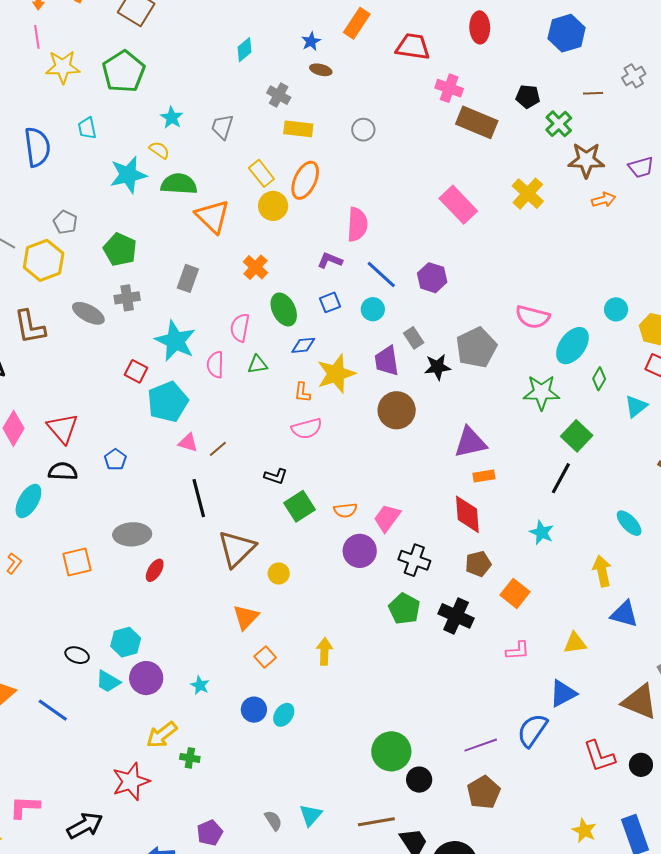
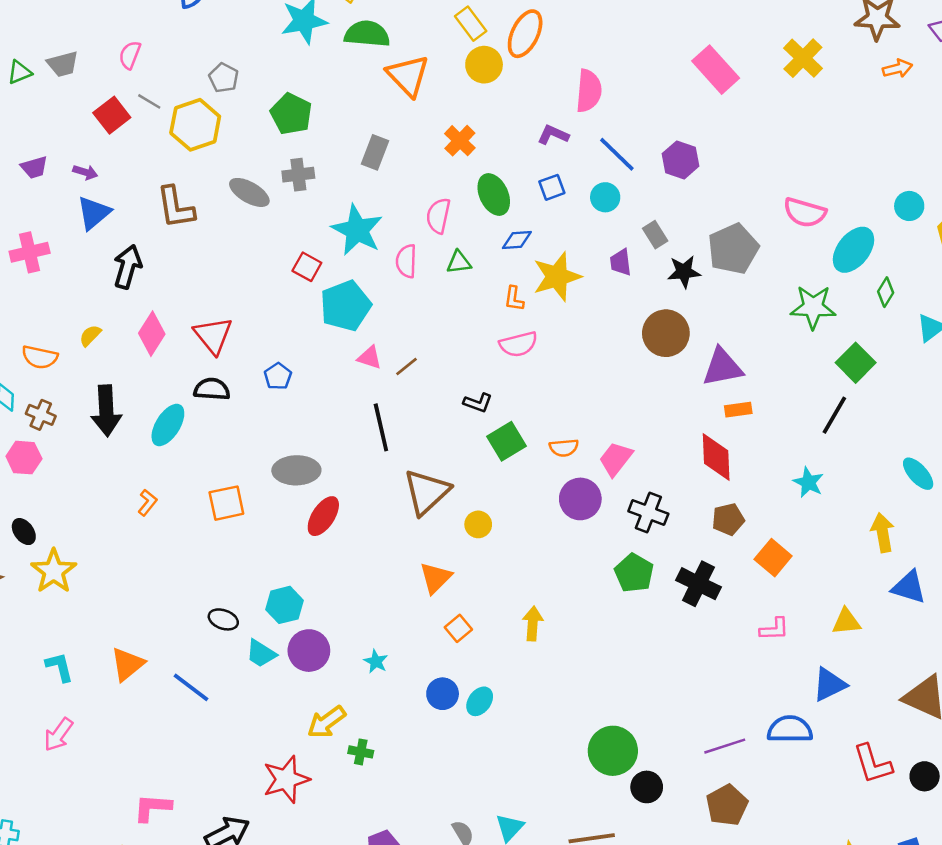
purple trapezoid: (387, 361) -> (621, 262), size x0.7
brown circle: (397, 410) -> (666, 333), moved
red ellipse: (155, 570) -> (323, 516), size x1.4
blue semicircle: (532, 730) -> (790, 729), turned 54

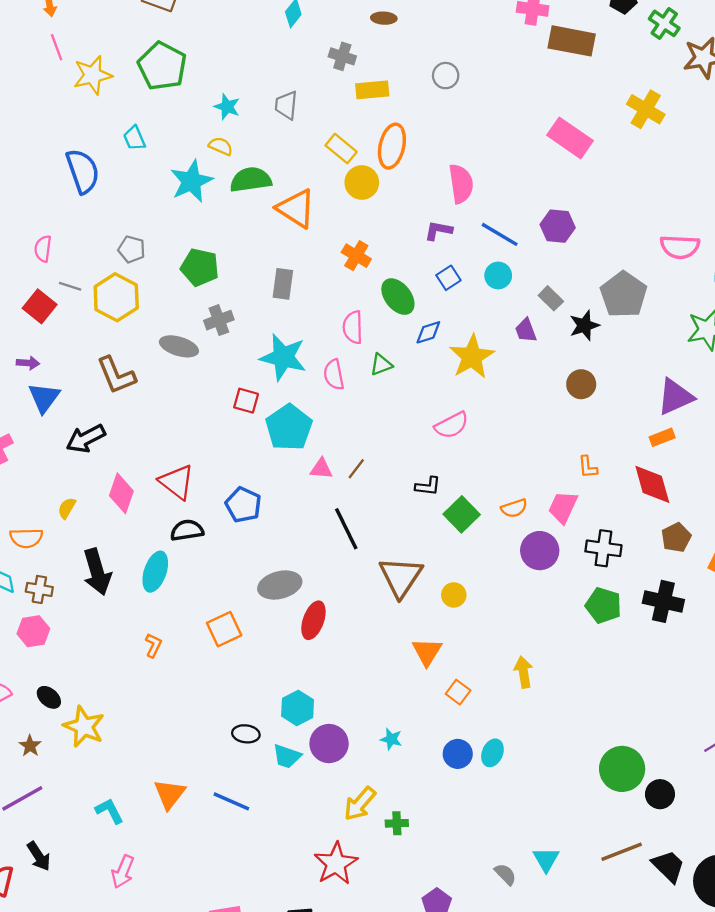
black arrow: (128, 267) -> (86, 439), turned -120
orange L-shape: (514, 299) -> (588, 467), moved
brown circle: (666, 333) -> (581, 384), size x0.7
purple triangle: (722, 367) -> (675, 397), moved
blue pentagon: (278, 376) -> (243, 505), size x1.4

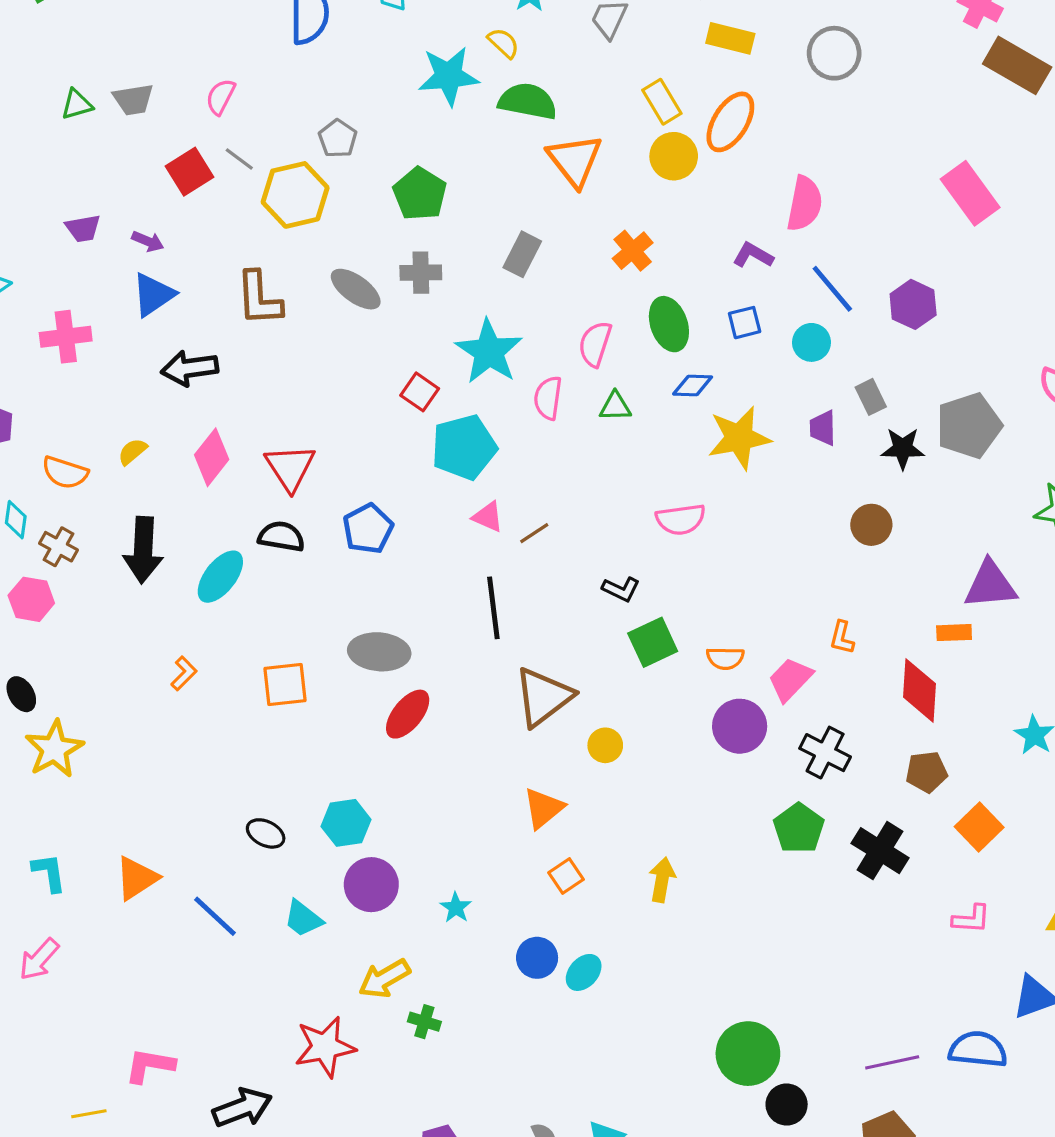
gray circle: (446, 76) -> (834, 53), size x1.4
cyan trapezoid: (287, 756) -> (303, 919), moved

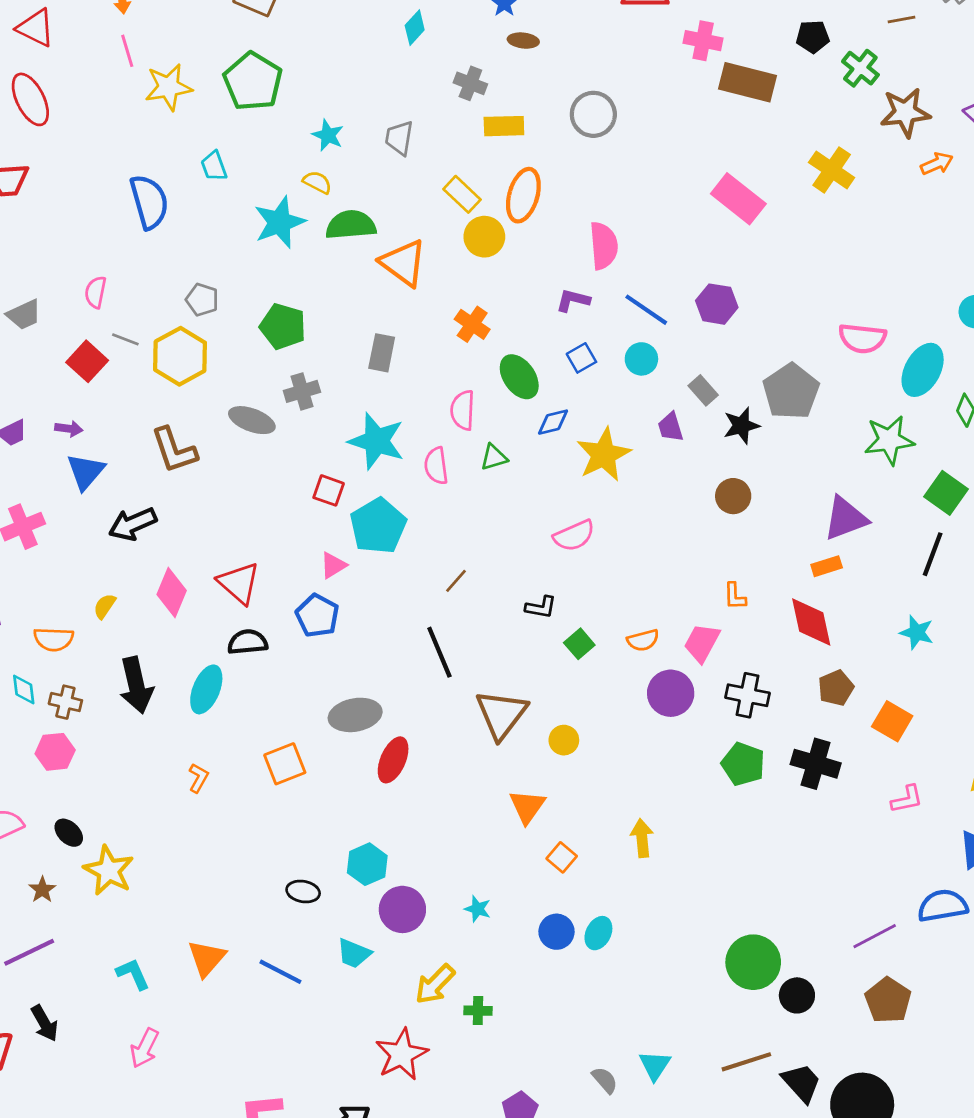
pink triangle: (488, 517) -> (333, 565), moved, turned -40
green square: (653, 642) -> (579, 644), size x0.7

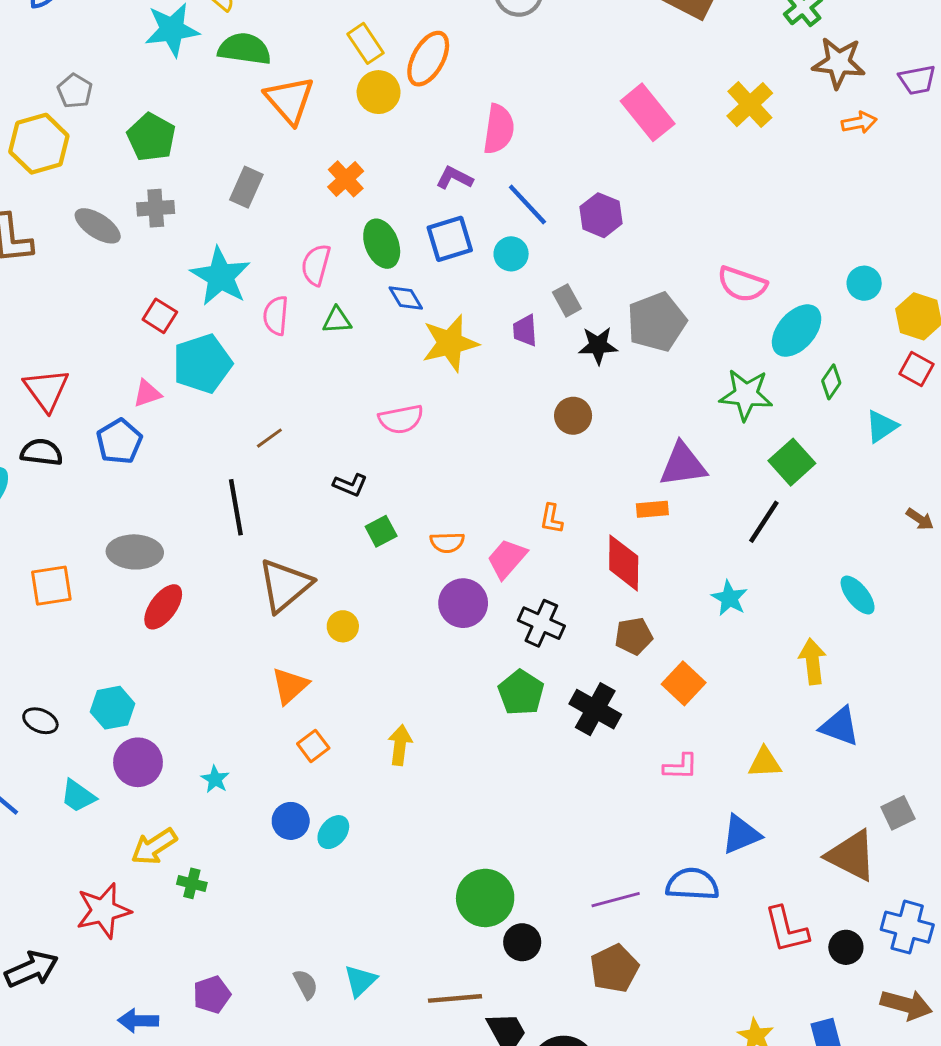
blue square: (581, 358) -> (450, 239), size x1.5
blue diamond: (553, 422) -> (406, 298), turned 60

